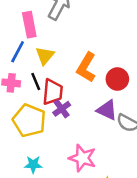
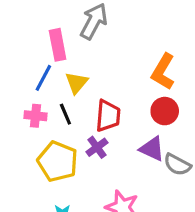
orange L-shape: (86, 67) -> (163, 72), moved
red trapezoid: (53, 92) -> (108, 116), moved

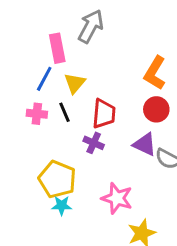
purple cross: (97, 147) -> (94, 143), turned -30
yellow pentagon: (58, 161) -> (57, 179), moved

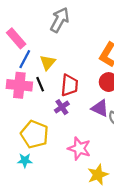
pink rectangle: (57, 48) -> (16, 38), moved, turned -30
pink cross: (37, 114) -> (19, 85), size x1.6
purple cross: (94, 143) -> (62, 107), turned 32
cyan star: (62, 206) -> (25, 160), moved

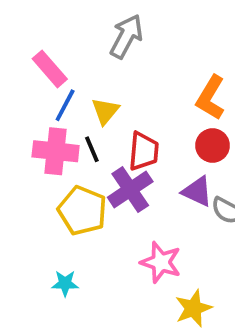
purple cross: (62, 107) -> (130, 190), size x1.6
yellow pentagon: (35, 134) -> (82, 211), moved

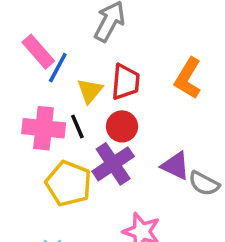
blue line: (65, 105) -> (58, 68), moved
red circle: (213, 146) -> (122, 126), moved
red trapezoid: (144, 151) -> (126, 82), moved

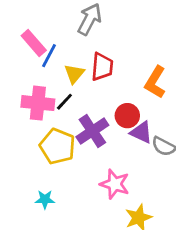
orange L-shape: (188, 78) -> (155, 82), moved
black line: (77, 126) -> (64, 102), turned 66
red circle: (122, 126) -> (127, 116), moved

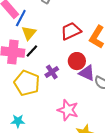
red trapezoid: (102, 67) -> (71, 31), moved, turned -120
yellow triangle: (74, 74) -> (29, 33), moved
purple cross: (92, 131) -> (52, 72), size x0.6

